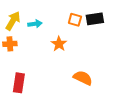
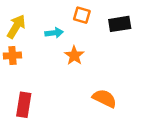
orange square: (75, 20) -> (82, 15), moved
cyan arrow: (35, 24) -> (54, 33), moved

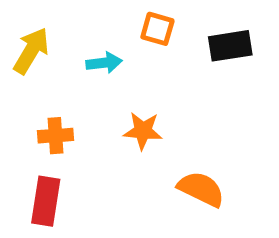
orange cross: (12, 55) -> (55, 136), moved
orange star: (74, 55) -> (143, 131), moved, turned -30

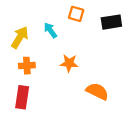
yellow arrow: (31, 51) -> (20, 37), moved
cyan arrow: (104, 63) -> (50, 30), turned -119

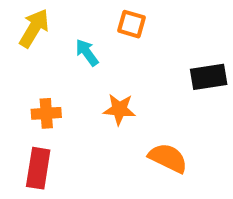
black rectangle: (111, 22) -> (209, 77), moved
yellow arrow: (20, 37) -> (34, 28), moved

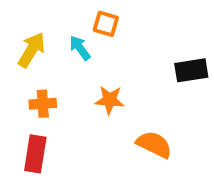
orange square: (131, 24) -> (106, 24), moved
yellow arrow: (34, 28) -> (32, 50), moved

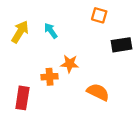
orange square: (106, 24) -> (99, 15), moved
orange cross: (43, 104) -> (50, 77), moved

